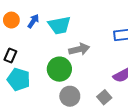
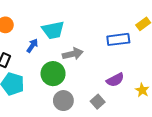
blue arrow: (33, 21) -> (32, 46), moved

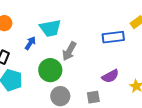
gray arrow: (73, 54) -> (69, 51), turned 132
gray square: (98, 102) -> (93, 97), turned 32

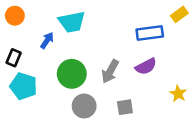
gray arrow: (69, 51) -> (110, 71), moved
purple semicircle: (110, 76) -> (146, 66), moved

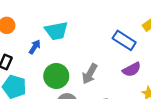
blue rectangle: (150, 33) -> (124, 40), turned 40
purple semicircle: (146, 66) -> (132, 70), moved

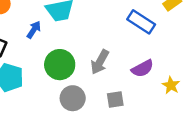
purple semicircle: (132, 70) -> (142, 68), moved

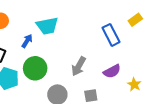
blue rectangle: (141, 22) -> (111, 35), turned 30
green circle: (60, 65) -> (35, 68), moved

